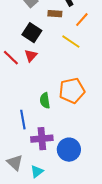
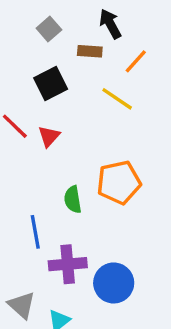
black square: (32, 33) -> (51, 84), turned 30
red triangle: (31, 56) -> (49, 136), moved

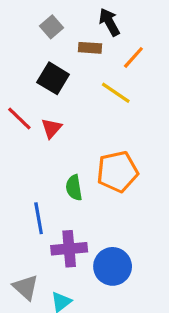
black square: (51, 84) -> (53, 78), turned -32

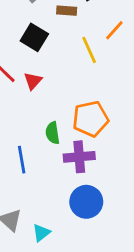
orange line: (133, 57) -> (114, 30), moved
yellow line: (116, 93) -> (89, 50), turned 32
purple cross: (69, 249) -> (79, 157), moved

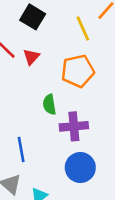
orange pentagon: (90, 119) -> (78, 71), moved
blue line: (22, 160) -> (21, 149), moved

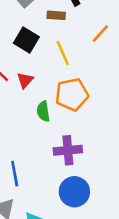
yellow line: (83, 29) -> (63, 53), moved
green semicircle: (49, 104) -> (43, 111), moved

